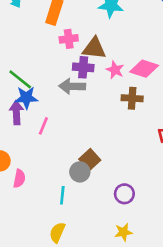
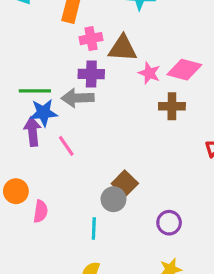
purple cross: (83, 67) -> (91, 74), moved
green line: (20, 79) -> (35, 91), turned -35
gray arrow: (72, 86) -> (78, 98), moved
pink line: (43, 126) -> (66, 146), turned -54

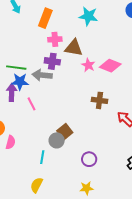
brown cross: (172, 106) -> (99, 100), moved

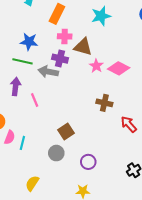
cyan star: (88, 16) -> (101, 16), turned -30
blue star: (20, 82) -> (29, 42), moved
gray circle: (57, 140) -> (56, 153), moved
cyan line: (42, 157) -> (22, 143), moved

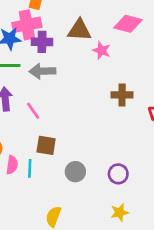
pink cross: (65, 36) -> (27, 25), moved, size x1.5
purple cross: (60, 59) -> (42, 42), moved
pink diamond: (119, 68) -> (128, 24), moved
brown square: (66, 131) -> (46, 145), moved, turned -35

